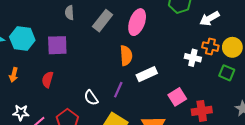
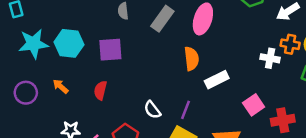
orange arrow: (14, 75) -> (61, 86), turned 120
purple line: (118, 90) -> (185, 110), moved

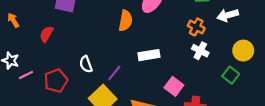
orange cross: (290, 44) -> (196, 27), moved
orange semicircle: (192, 59) -> (126, 21), moved
pink square: (254, 105) -> (174, 86), turned -36

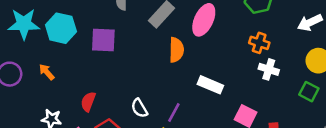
white arrow: (228, 15) -> (310, 23), moved
red semicircle: (46, 34) -> (88, 102), moved
white rectangle: (149, 55) -> (210, 85), turned 42

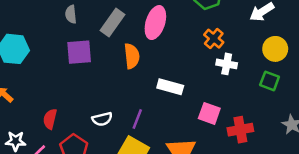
purple square: (103, 40) -> (79, 52), moved
orange cross: (259, 43) -> (214, 39), turned 30
white semicircle: (139, 108) -> (102, 119), turned -66

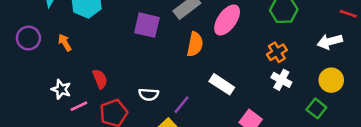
red semicircle: (50, 119) -> (100, 79), turned 126

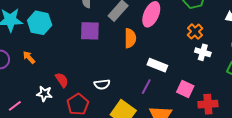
white star: (61, 89) -> (44, 94), moved
purple line: (181, 105) -> (146, 87), moved
pink line: (79, 106) -> (15, 106), moved

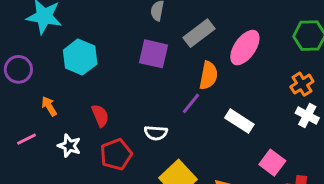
cyan hexagon: (40, 23) -> (80, 57), moved
orange arrow: (29, 57) -> (49, 106), moved
purple line: (146, 87) -> (191, 103), moved
white star: (44, 94) -> (69, 146), moved

